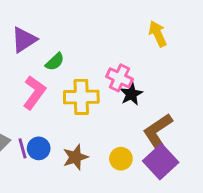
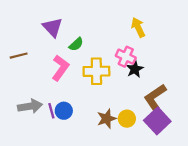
yellow arrow: (158, 34) -> (138, 27), moved
purple triangle: (24, 40) -> (53, 27), turned -40
brown star: (75, 157) -> (107, 119), moved

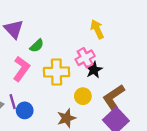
pink cross: (126, 57) -> (85, 58), turned 36
purple line: (51, 111) -> (13, 102), moved
yellow circle: (127, 119) -> (83, 96), moved

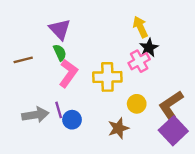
yellow arrow: (97, 29) -> (140, 27), moved
green semicircle: (37, 46) -> (60, 53), moved, turned -72
black star: (94, 70) -> (149, 48), moved

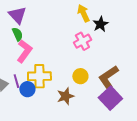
black star: (149, 48) -> (100, 24), moved
yellow cross: (107, 77) -> (39, 76), moved

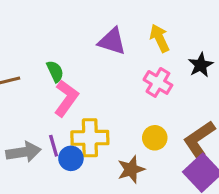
purple triangle: (17, 15) -> (112, 41), moved, turned -30
black star: (100, 24) -> (201, 65), moved
pink cross: (82, 41) -> (158, 82), turned -30

